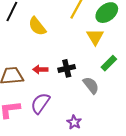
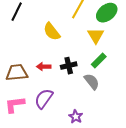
yellow semicircle: (37, 26) -> (52, 32), moved
green rectangle: (109, 63) -> (99, 61), moved

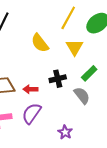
yellow triangle: (96, 36) -> (75, 47), moved
red arrow: (44, 67) -> (30, 89), moved

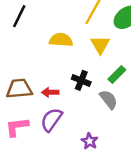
yellow semicircle: (40, 43) -> (61, 40), turned 132
black cross: (58, 79) -> (81, 80), turned 35

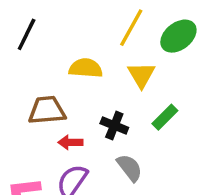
brown trapezoid: (19, 89) -> (47, 110), moved
gray semicircle: (109, 99) -> (130, 168), moved

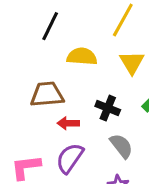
black line: (27, 34) -> (50, 26), moved

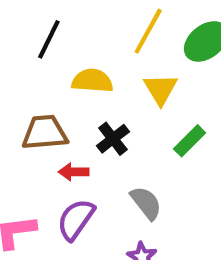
black cross: (108, 108) -> (113, 139), moved, turned 30

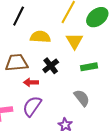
green rectangle: (190, 141) -> (89, 67), turned 35
gray semicircle: (146, 203) -> (82, 98), moved

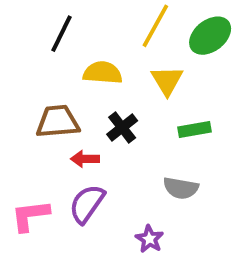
gray semicircle: (82, 98) -> (181, 188), turned 138

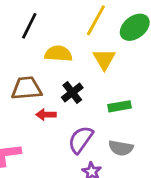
green rectangle: (194, 129) -> (119, 106), moved
gray semicircle: (181, 188) -> (121, 148), moved
purple semicircle: (87, 204) -> (81, 140), moved

